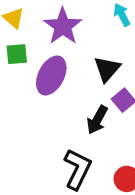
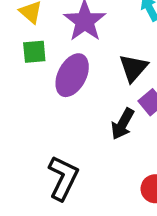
black L-shape: (78, 169) -> (63, 178), moved

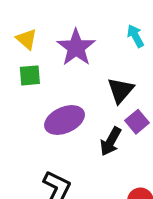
purple ellipse: (72, 75) -> (65, 120), moved, turned 39

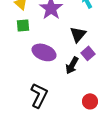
purple ellipse: (65, 120) -> (44, 52), turned 45

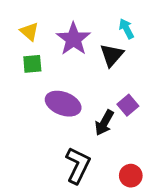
black triangle: (78, 34) -> (112, 55), moved
black L-shape: (39, 95) -> (78, 165), moved

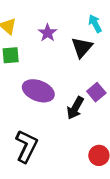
purple star: (73, 39) -> (48, 33), size x0.6
black L-shape: (78, 165) -> (26, 146), moved

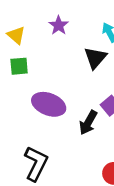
purple star: (48, 33) -> (59, 25), moved

